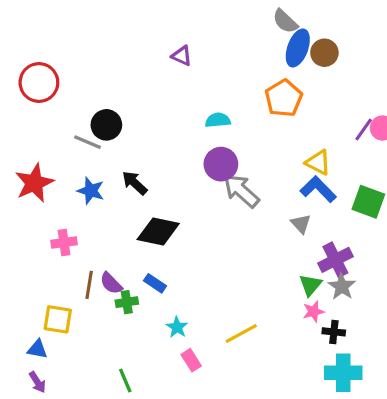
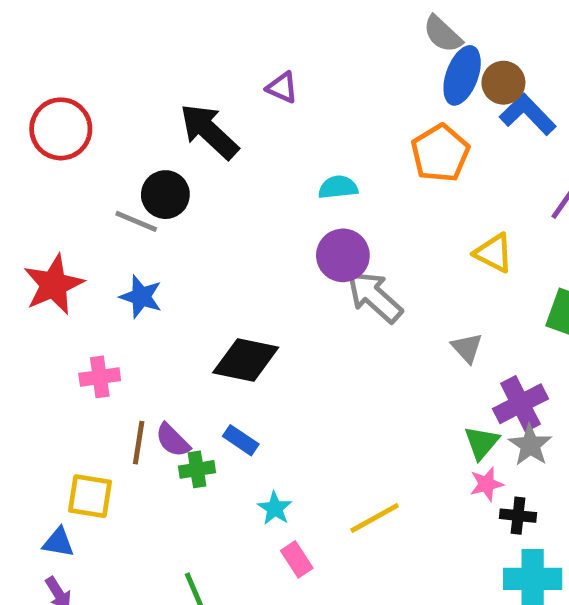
black arrow: (135, 183) -> (209, 131), moved, size x1.5
blue L-shape: (318, 189) -> (528, 114), moved

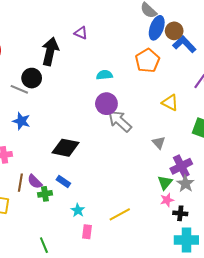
black arrow: (209, 131) -> (50, 51), turned 60
pink rectangle: (297, 559) -> (87, 232), turned 40

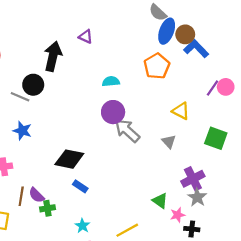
gray triangle: (159, 143) -> (169, 142), moved
blue rectangle: (63, 182) -> (80, 186), moved
green triangle: (165, 183) -> (160, 201), moved, turned -35

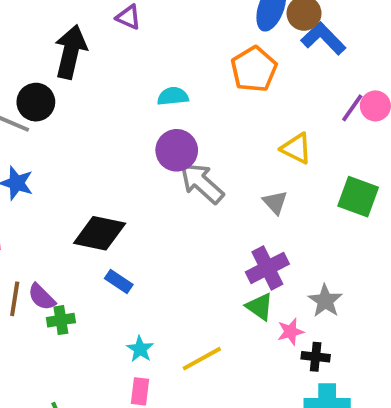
purple cross: (193, 179) -> (267, 268), moved
cyan star: (82, 226) -> (140, 349), moved

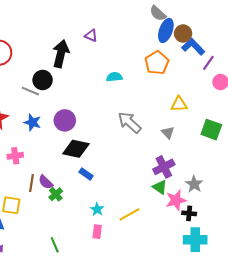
purple line: (352, 108) -> (208, 63), moved
yellow triangle: (296, 148) -> (179, 104), turned -30
purple circle: (177, 150) -> (65, 120), moved
green cross: (61, 320) -> (56, 194), turned -32
pink star: (291, 332) -> (176, 200), size x1.5

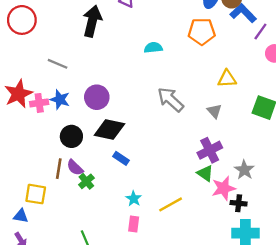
orange pentagon: (157, 63) -> (202, 32), turned 30
black circle: (43, 80) -> (71, 136), moved
pink cross: (15, 156) -> (39, 103), moved

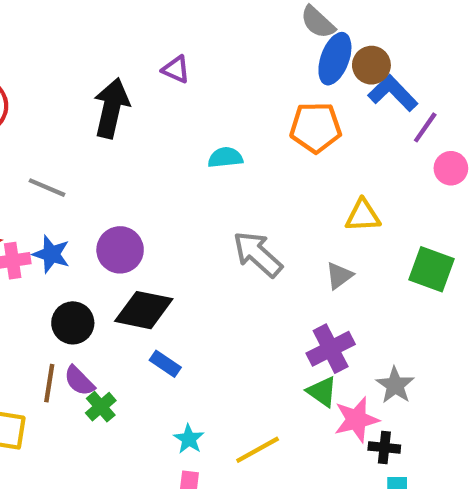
gray triangle: (214, 111) -> (339, 276), turned 35

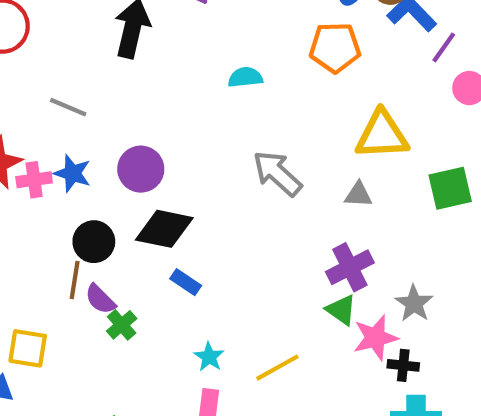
yellow triangle: (363, 215) -> (382, 135), size x1.5
green square: (432, 269) -> (450, 188), turned -33
gray triangle: (339, 276) -> (358, 195), turned 40
brown line: (49, 383) -> (75, 280), moved

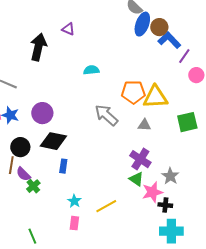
orange pentagon: (335, 47) -> (133, 92), moved
purple cross: (350, 267) -> (140, 159), turned -30
blue rectangle: (186, 282) -> (63, 166), turned 64

